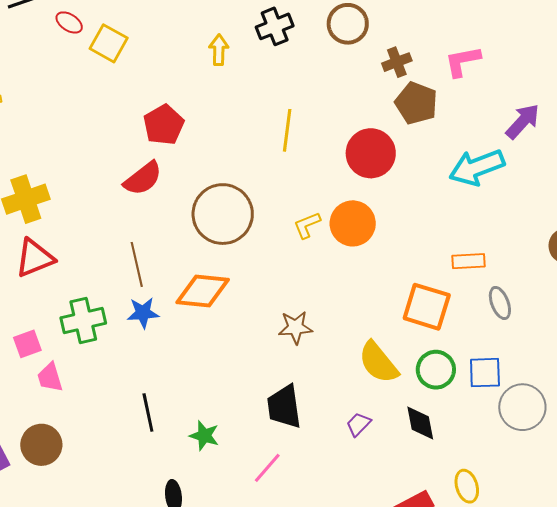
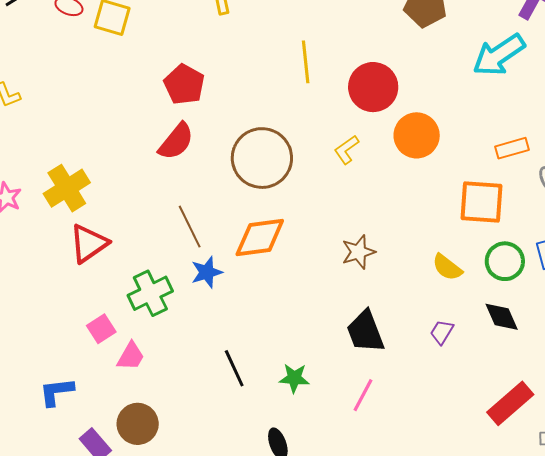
red circle: (371, 153) -> (373, 87), moved
orange circle: (353, 223) -> (417, 135), moved
yellow semicircle: (378, 362) -> (447, 267), size x0.7
pink trapezoid: (50, 377) -> (131, 356), turned -120

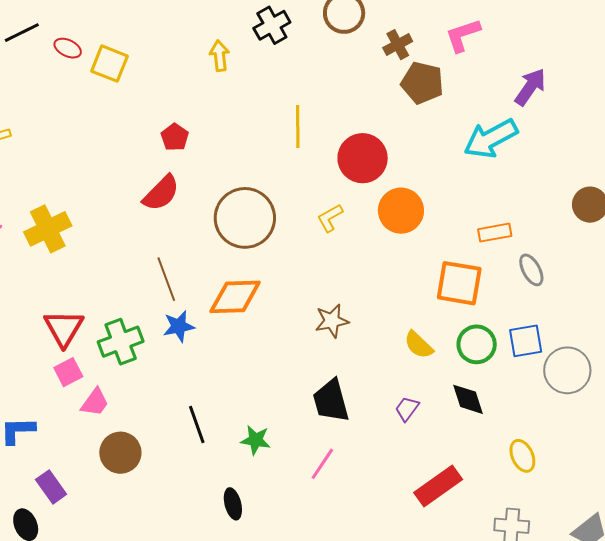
red pentagon: (184, 85) -> (175, 137), size x0.7
red triangle: (89, 243) -> (64, 328), moved, turned -30
red rectangle: (510, 403) -> (438, 486), moved
brown circle: (138, 424) -> (120, 453), moved

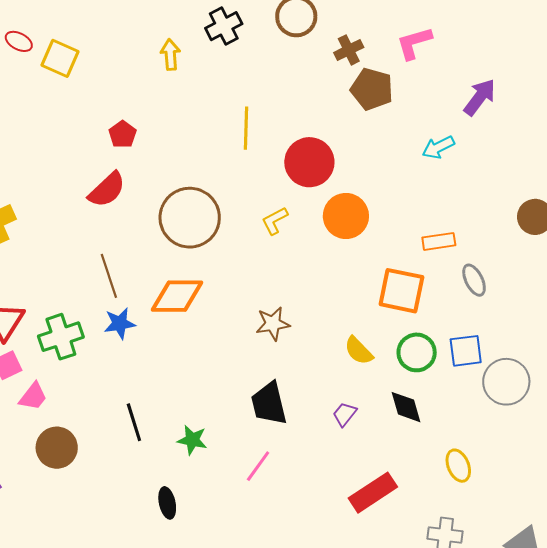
cyan arrow: (491, 139) -> (438, 147), size x0.6

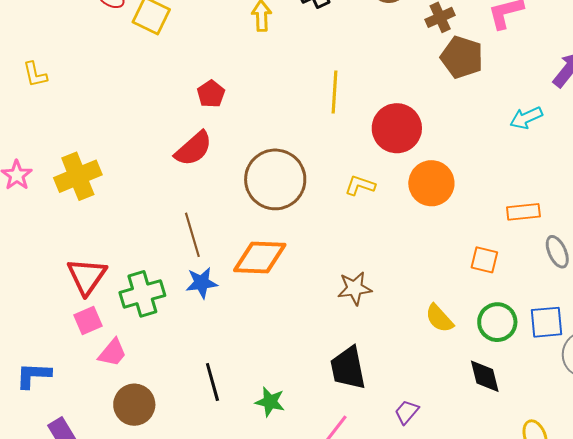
yellow L-shape: (275, 221) -> (360, 185), turned 44
orange square: (401, 291) -> (484, 260), size x0.6
purple trapezoid: (345, 414) -> (407, 412), moved

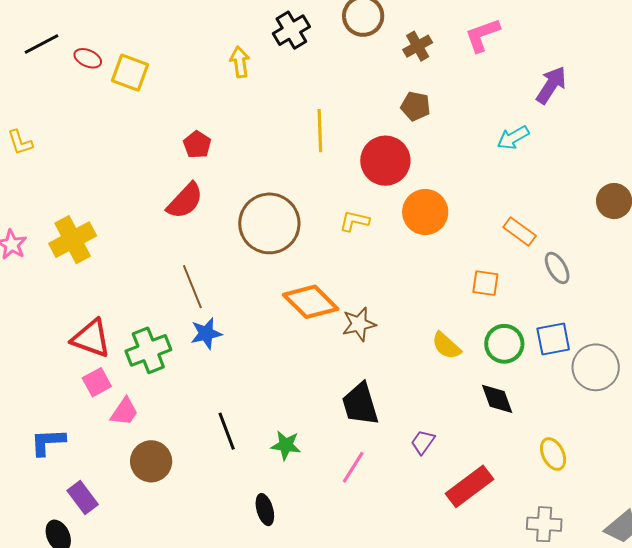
brown pentagon: (462, 57) -> (416, 106), moved, size x0.7
orange rectangle: (523, 212) -> (520, 232), turned 48
orange diamond: (260, 257) -> (311, 302), moved, turned 48
red triangle: (87, 276) -> (91, 338), turned -39

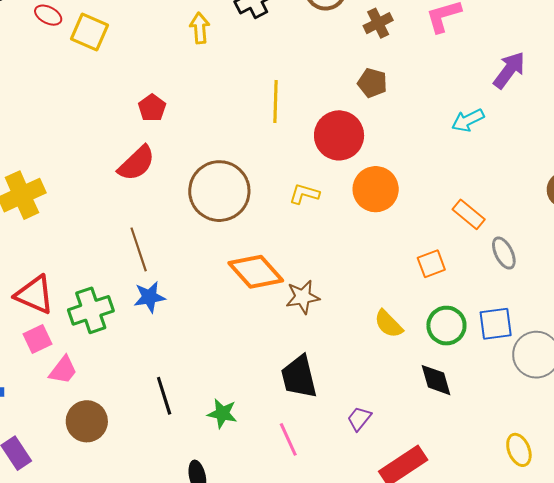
orange square: (485, 283) -> (431, 264), turned -32
yellow ellipse: (553, 454) -> (519, 450), moved
pink line: (353, 467) -> (288, 439), turned -60

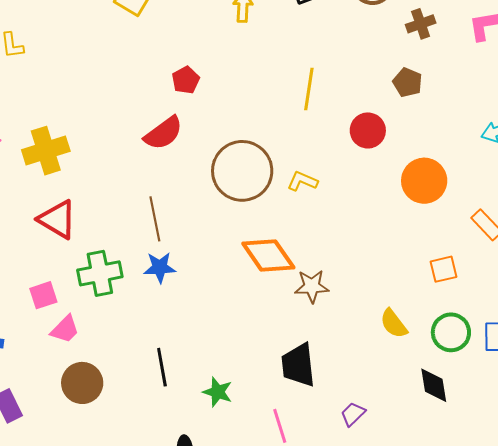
red circle: (339, 135) -> (368, 130), size x0.7
orange circle: (376, 189) -> (424, 181), moved
yellow L-shape: (304, 194) -> (302, 181), moved
red triangle: (34, 295) -> (57, 219), moved

